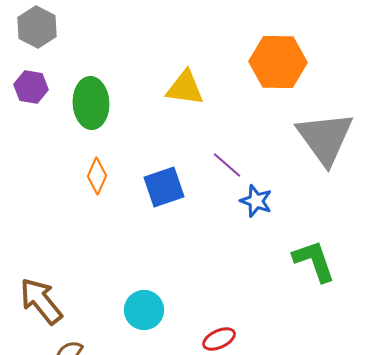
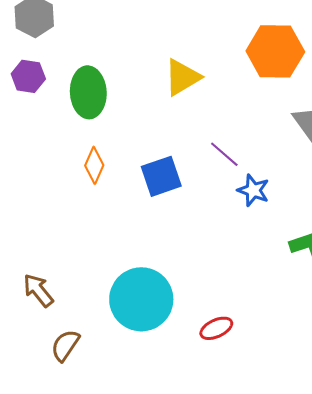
yellow triangle: (185, 88) -> (182, 77), turned -39
brown arrow: (41, 301) -> (38, 290), size x0.7
cyan circle: (144, 310) -> (141, 299), size x1.6

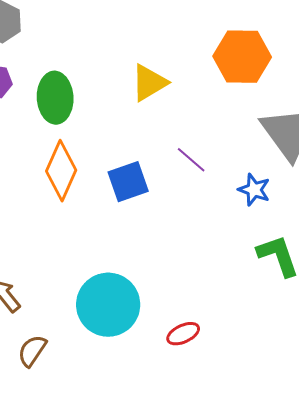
orange diamond: (94, 165) -> (61, 171), size x1.6
blue star: (253, 190) -> (254, 190), moved

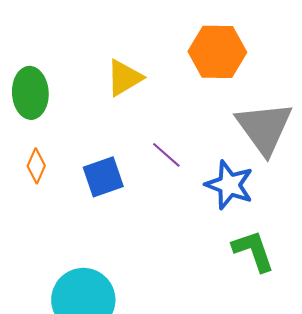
orange diamond: (61, 171) -> (36, 166), size x0.6
blue star: (254, 190) -> (229, 185), size x1.5

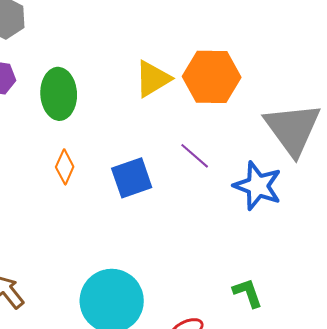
orange hexagon: (217, 52) -> (212, 77), moved
green L-shape: (253, 251) -> (248, 293), moved, size x0.7

